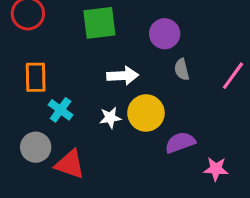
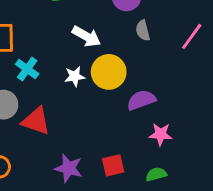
white arrow: (123, 76) -> (86, 36), turned 32
pink star: (216, 169) -> (161, 134), moved

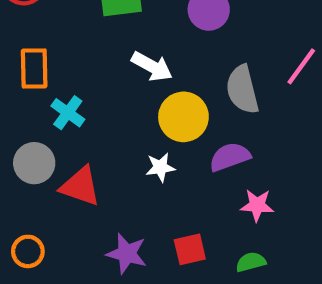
gray semicircle: (143, 30) -> (242, 90), moved, size x1.6
white star: (75, 76) -> (160, 167), moved

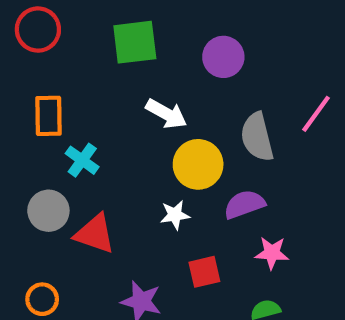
red square: (190, 249) -> (204, 272), moved

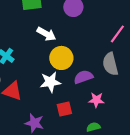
gray semicircle: (257, 137) -> (110, 64), moved
white star: (175, 215) -> (50, 82), size x1.5

